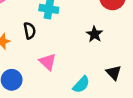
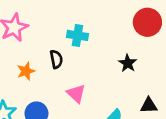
black triangle: (114, 73) -> (149, 105), turned -49

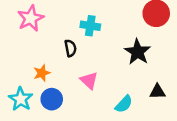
black star: (128, 63) -> (138, 52), size x1.5
orange star: (26, 71) -> (42, 73), moved

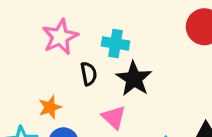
pink star: (31, 18) -> (60, 37), moved
black star: (138, 52) -> (134, 79), moved

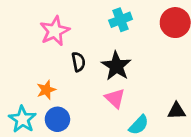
cyan cross: (115, 44) -> (121, 20), moved, turned -30
pink triangle: (114, 117) -> (115, 98), moved

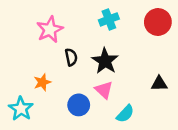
black triangle: (177, 111) -> (159, 84), moved
blue circle: (57, 119) -> (79, 105), moved

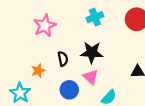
black semicircle: (71, 57) -> (63, 59), moved
black star: (105, 61) -> (92, 52), turned -30

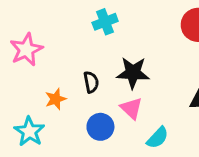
cyan cross: (95, 17) -> (105, 22), moved
pink star: (45, 26) -> (26, 50), moved

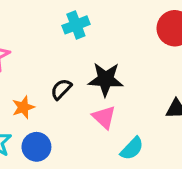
black semicircle: (91, 82) -> (61, 89), turned -125
blue circle: (100, 127) -> (36, 147), moved

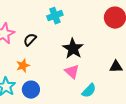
black star: (106, 79) -> (73, 49), turned 30
black semicircle: (61, 89) -> (30, 40), moved

